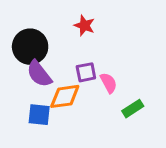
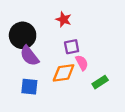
purple square: (86, 72) -> (72, 47), moved
orange diamond: (65, 96) -> (64, 73), moved

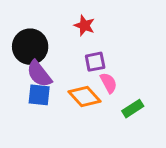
orange diamond: (64, 73) -> (84, 96), turned 55
blue square: (29, 87) -> (39, 95), moved

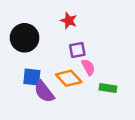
purple semicircle: (39, 74) -> (44, 92), moved
green rectangle: (133, 109) -> (108, 88), turned 42

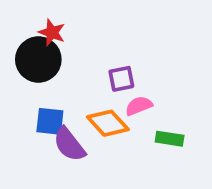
red star: (69, 21) -> (52, 32), moved
pink semicircle: (88, 67) -> (139, 106), turned -84

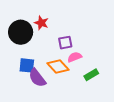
red star: (52, 32) -> (41, 23), moved
green rectangle: (170, 139) -> (91, 75), turned -40

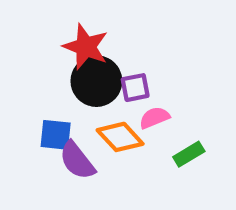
red star: (41, 23) -> (86, 47), size x1.5
black circle: (21, 32) -> (96, 81), moved

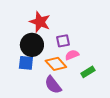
black circle: (96, 81) -> (32, 45), moved
purple semicircle: (77, 161) -> (53, 85), moved

